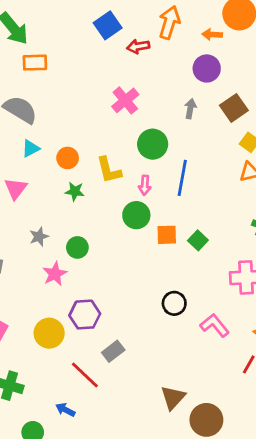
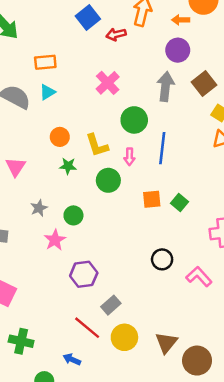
orange rectangle: (35, 63) -> (45, 62), moved
gray arrow: (190, 109) -> (165, 86), size x1.6
cyan triangle: (31, 148) -> (47, 92), moved
green circle: (136, 215) -> (108, 180), moved
yellow circle: (49, 333) -> (124, 337), moved

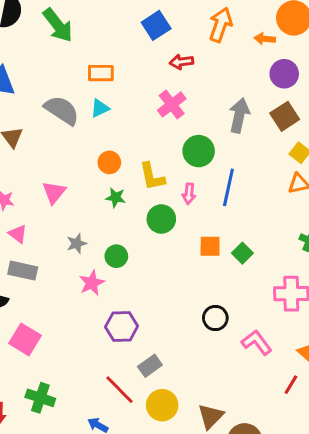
red arrow: (116, 34) -> (181, 62), moved
purple circle: (178, 50) -> (284, 74), moved

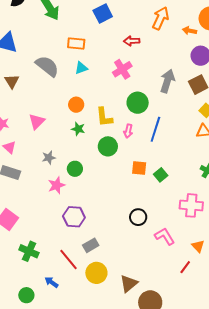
blue square: (156, 25) -> (103, 14), moved
cyan triangle: (100, 108) -> (81, 68), moved
green cross: (40, 398) -> (29, 251), moved

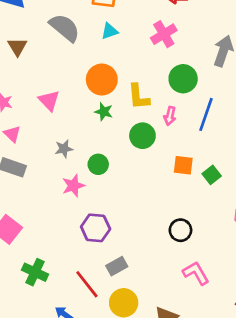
orange circle: (76, 105) -> (102, 80), size x1.5
pink triangle: (37, 121) -> (49, 101), turned -30
pink L-shape: (165, 236) -> (196, 273), moved

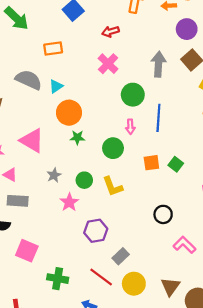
cyan triangle: (110, 31) -> (56, 86), moved
yellow L-shape: (139, 97) -> (113, 186), moved
pink triangle: (49, 101) -> (32, 141), size x1.4

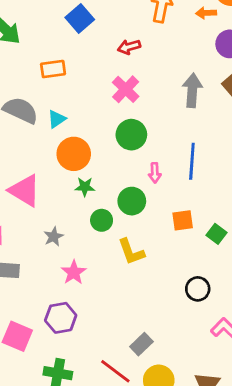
green circle: (133, 95) -> (131, 135), moved
green square: (176, 164) -> (216, 234), moved
green circle: (84, 180) -> (102, 220), moved
purple hexagon: (96, 231) -> (61, 318), moved

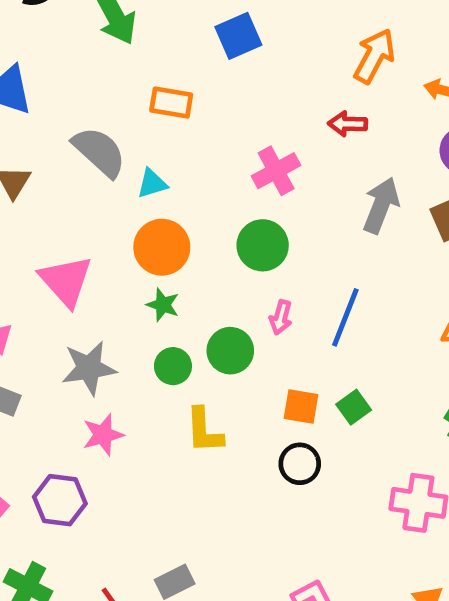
red arrow: (129, 47) -> (348, 124), moved
green square: (216, 234) -> (354, 407), moved
gray star: (54, 237) -> (89, 368), size x1.6
black circle: (198, 289) -> (300, 464), moved

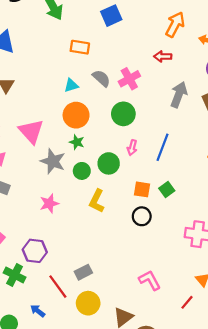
gray semicircle: (99, 152) -> (101, 78), moved, size x0.7
gray star: (89, 368) -> (53, 161), moved, turned 30
yellow L-shape: (204, 431) -> (97, 201), turned 30
purple hexagon: (60, 500) -> (35, 251), moved

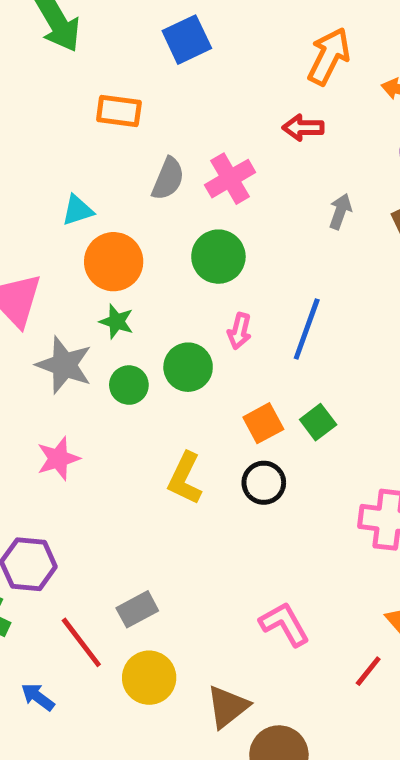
gray semicircle: (101, 78) -> (168, 179), turned 72
cyan triangle: (71, 85) -> (77, 210), moved
gray arrow: (179, 95) -> (340, 211), size x0.6
orange square: (142, 189) -> (263, 423), turned -36
yellow L-shape: (97, 201) -> (185, 478), moved

